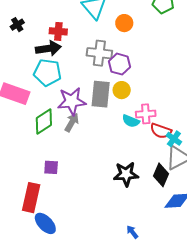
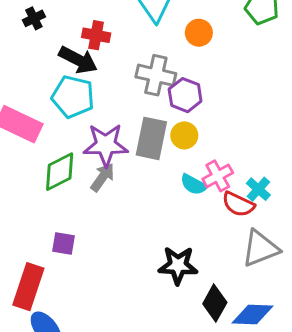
black arrow: (48, 48) -> (78, 60), turned 30
pink cross: (146, 114) -> (218, 176), turned -30
cyan cross: (174, 139) -> (258, 189), moved
black diamond: (161, 175) -> (215, 303), moved

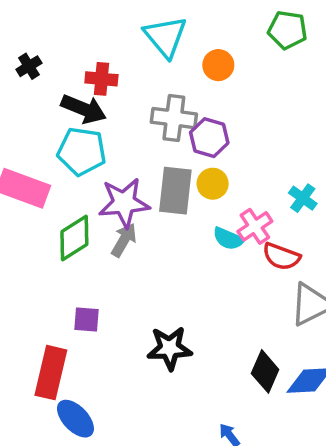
cyan cross: (258, 189) -> (303, 198), moved
black star: (178, 265) -> (170, 348), moved

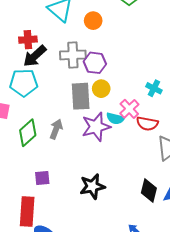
black arrow: (84, 109) -> (35, 56), moved, turned 125
purple star: (124, 203) -> (96, 127), moved

